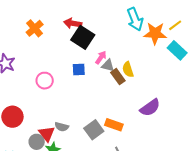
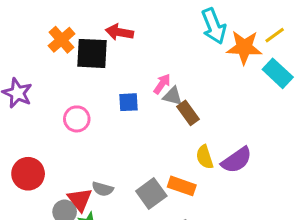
black square: (83, 37) -> (92, 53), moved, turned -30
yellow semicircle: (128, 69) -> (205, 157), moved

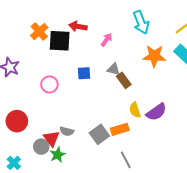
orange star: (244, 47) -> (154, 56), moved
pink arrow: (162, 84) -> (106, 40), moved
orange rectangle: (182, 186) -> (120, 129), turned -36

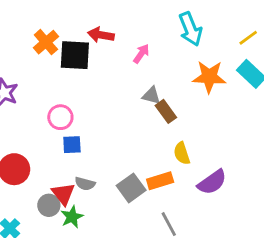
blue square: (84, 73) -> (72, 145), moved
purple semicircle: (156, 112) -> (212, 182), moved

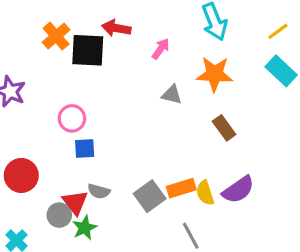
orange star: (209, 77) -> (215, 74), moved
brown rectangle: (166, 111) -> (224, 128), moved
yellow semicircle: (182, 153) -> (205, 193), moved

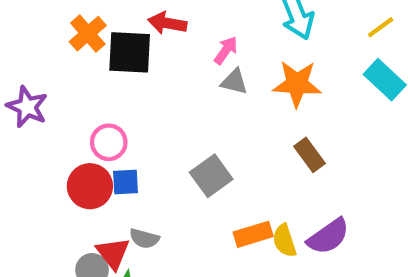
gray triangle: (172, 95) -> (234, 82), moved
red circle: (21, 175) -> (90, 186), moved
gray square: (150, 196) -> (211, 176), moved

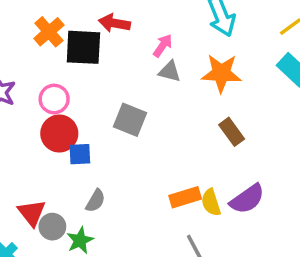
pink circle: (109, 142) -> (54, 99), moved
gray square: (211, 176) -> (130, 120), moved, turned -32
red circle: (90, 186) -> (59, 133), moved
gray semicircle: (144, 239) -> (95, 201), turned -75
red triangle: (113, 253) -> (32, 213), moved

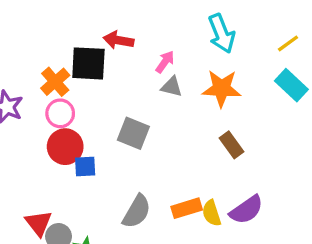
orange cross: (49, 32) -> (55, 82), moved
gray semicircle: (95, 201) -> (137, 211), moved, size x1.5

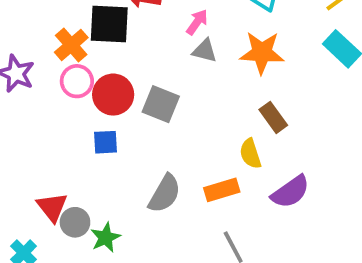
red circle: (65, 147) -> (113, 95), moved
yellow semicircle: (212, 213) -> (250, 154), moved

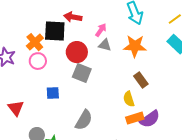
red circle: (113, 95) -> (77, 52), moved
orange rectangle: (222, 190) -> (135, 118), moved
red triangle: (52, 207) -> (16, 108), moved

